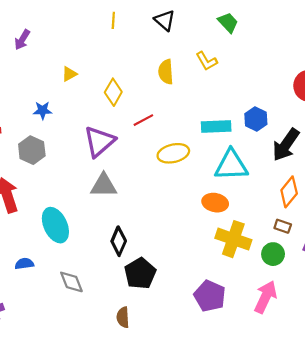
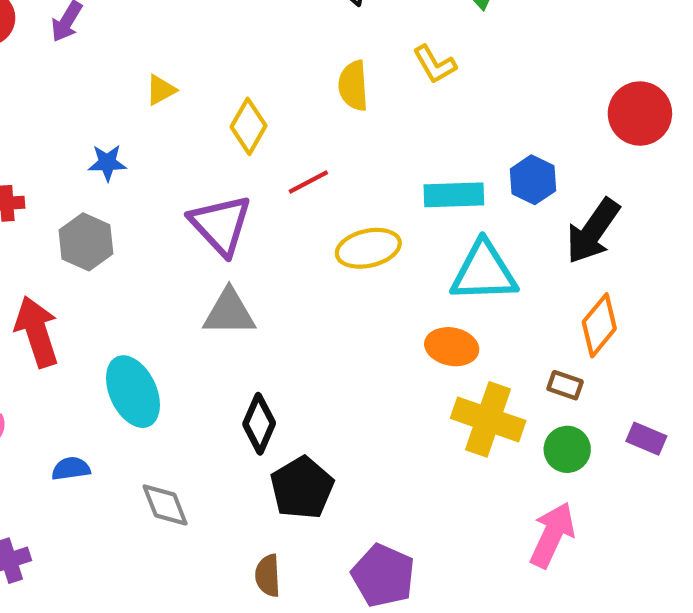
purple triangle: (99, 142) -> (221, 225), turned -32
brown rectangle: (283, 226) -> (565, 385), moved
purple pentagon: (210, 296) -> (383, 576), moved

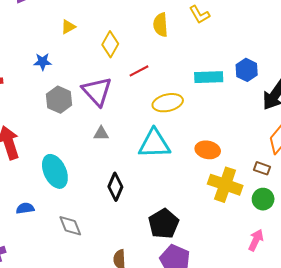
gray hexagon: (86, 242) -> (59, 100), moved
cyan triangle: (484, 272) -> (154, 144), moved
gray triangle: (229, 312) -> (101, 133), size x0.6
black pentagon: (302, 488) -> (164, 224), moved
pink arrow: (552, 535) -> (256, 240), size x0.7

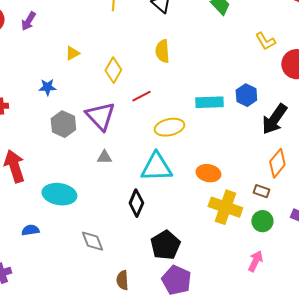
yellow L-shape: (199, 15) -> (265, 41), moved
cyan ellipse: (55, 171) -> (59, 194), turned -56
black diamond: (115, 187) -> (136, 203), moved
gray diamond: (70, 226) -> (92, 241), moved

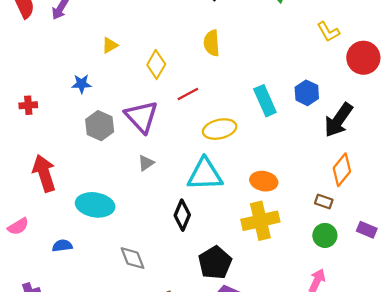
cyan rectangle: (209, 102) -> (265, 101), turned 68
gray triangle: (104, 157) -> (146, 163), turned -35
yellow cross: (225, 207) -> (260, 221), moved, turned -32

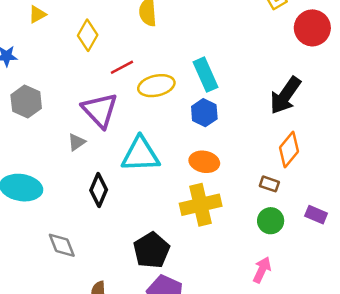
blue hexagon: (307, 93) -> (204, 113), moved
purple triangle: (142, 117) -> (100, 110), moved
yellow ellipse: (220, 129) -> (156, 86), moved
black diamond: (182, 215) -> (99, 190), moved

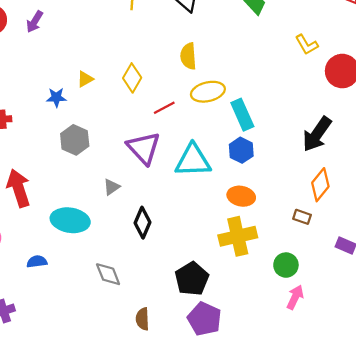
yellow triangle: (37, 14) -> (85, 79), moved
yellow ellipse: (156, 86) -> (208, 92), moved
gray triangle: (77, 142) -> (111, 187), moved
cyan triangle: (140, 154) -> (193, 161), moved
green circle: (271, 221) -> (286, 265), moved

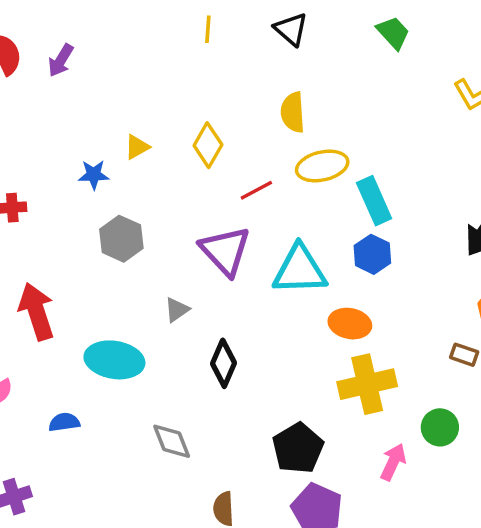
orange ellipse: (241, 196) -> (350, 324), moved
pink arrow: (295, 297) -> (393, 462), moved

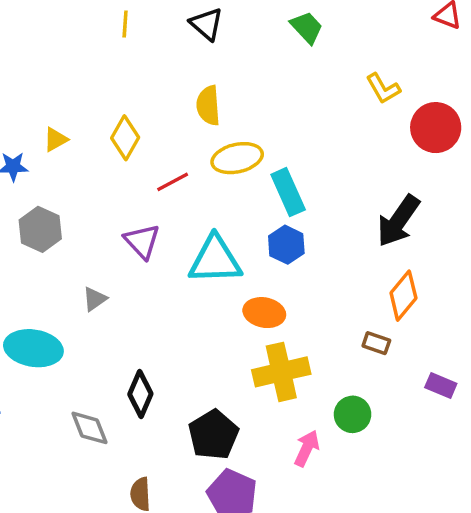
purple triangle: (225, 251) -> (142, 241), size x0.7
black diamond: (223, 363) -> (140, 394), moved

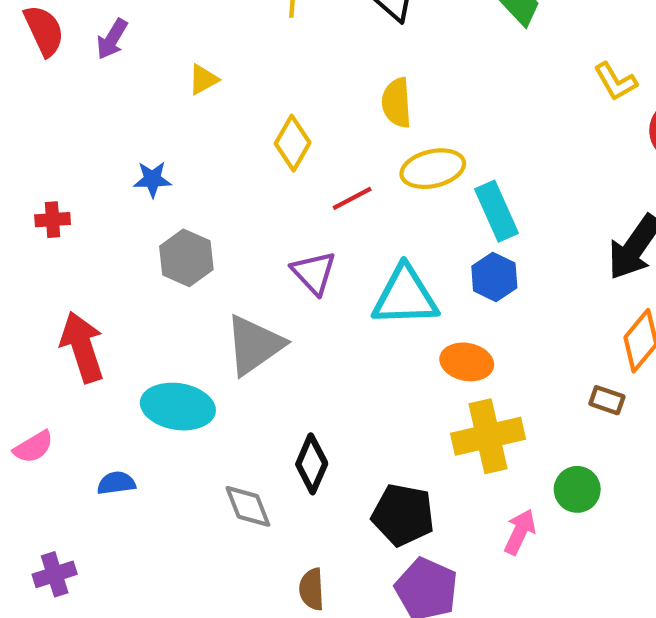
yellow triangle: (56, 139) -> (203, 79), moved
gray triangle: (95, 299) -> (254, 345), size x2.0
black pentagon: (213, 435) -> (403, 515), turned -30

